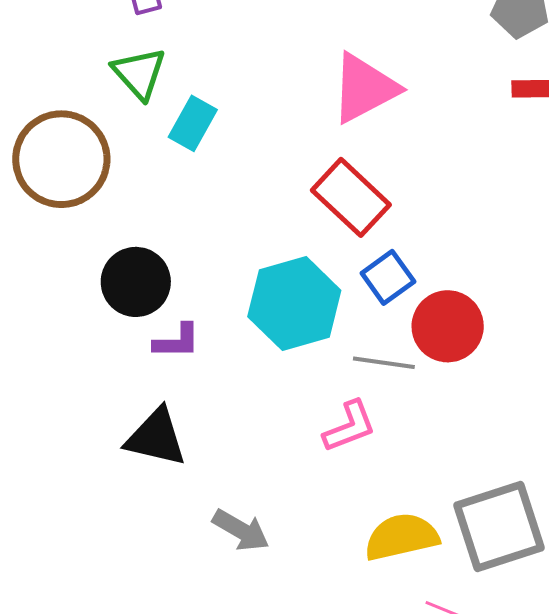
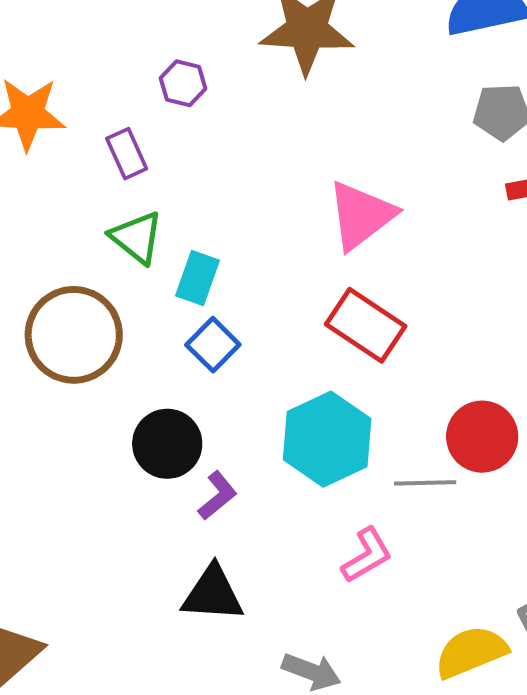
blue square: (388, 277) -> (213, 345), moved
purple L-shape: (177, 341) -> (217, 496), turned -30
pink L-shape: (350, 426) -> (367, 555), moved

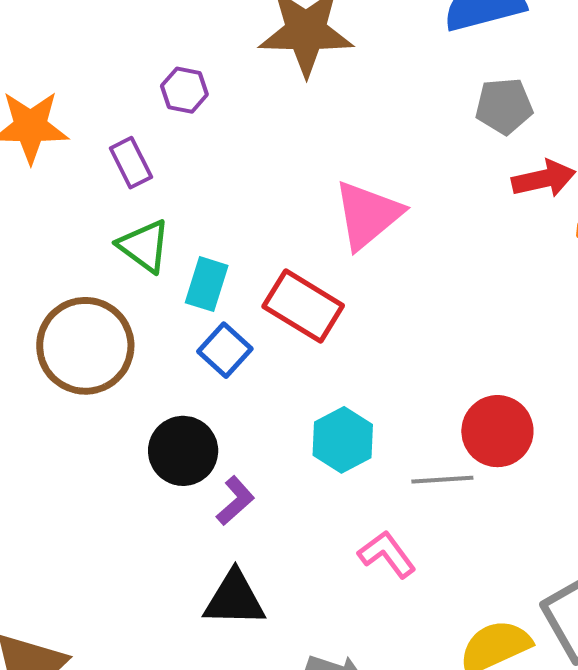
red rectangle: (366, 325) -> (303, 306), moved
cyan hexagon: (327, 439) -> (343, 440), size x0.7
pink L-shape: (367, 555) -> (387, 554), turned -94

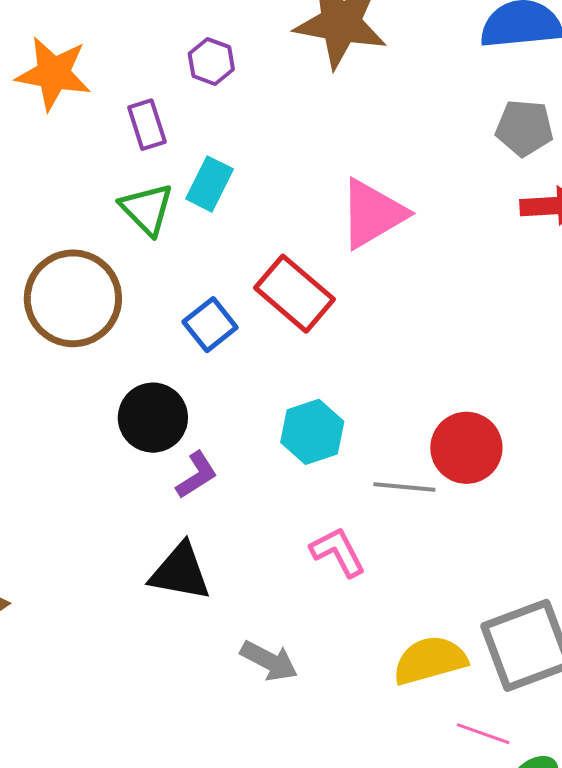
cyan rectangle: (207, 284) -> (210, 184), moved

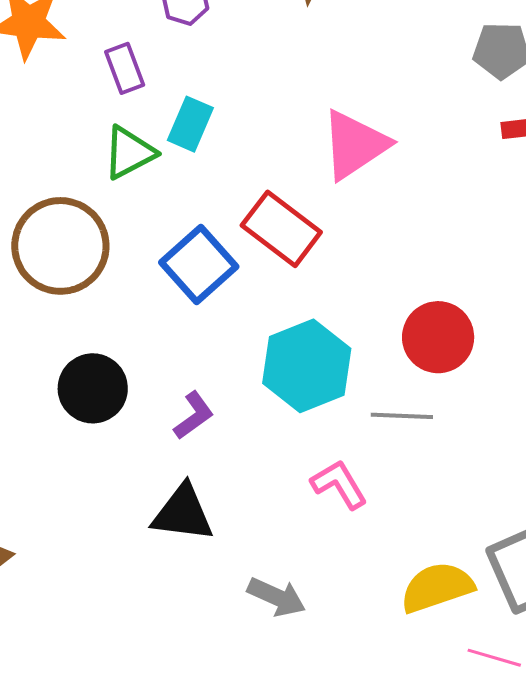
green triangle: (147, 209) -> (129, 153), turned 50
blue square: (210, 325) -> (199, 265), size x1.4
black circle: (153, 418) -> (93, 388), moved
cyan hexagon: (312, 432) -> (307, 366), size x1.4
red circle: (466, 448) -> (438, 337), moved

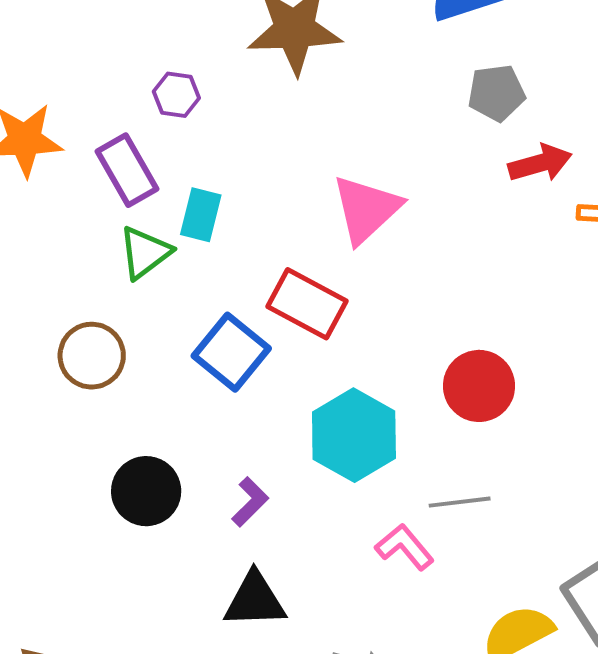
purple rectangle: (125, 68) -> (127, 170), size x1.4
brown circle: (60, 246) -> (92, 356), size x0.7
gray line: (402, 416) -> (460, 502), moved

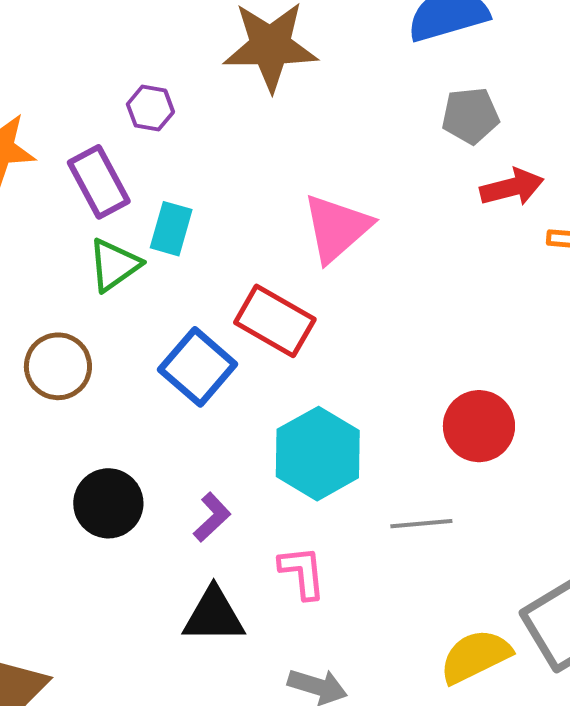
red circle: (479, 386) -> (479, 426), moved
pink L-shape: (405, 547) -> (302, 572), moved, turned 32

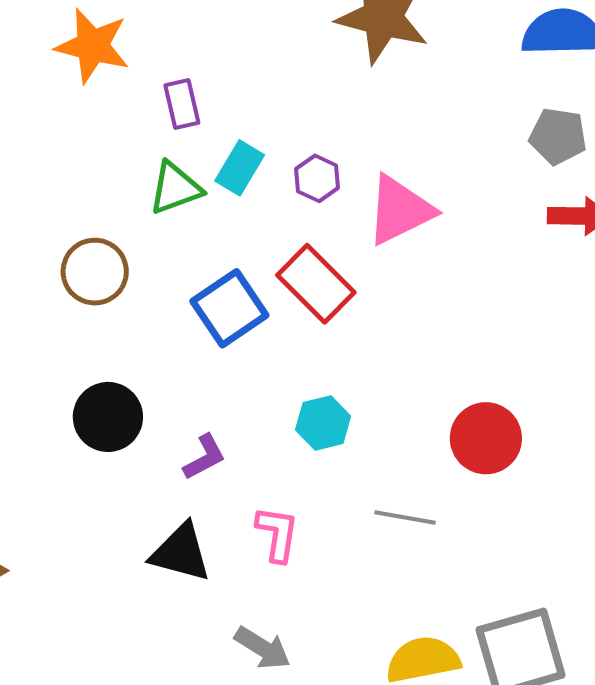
purple hexagon: (150, 108) -> (317, 178), moved
purple rectangle: (99, 182) -> (182, 104), size x0.7
cyan hexagon: (318, 454) -> (323, 423), size x0.6

